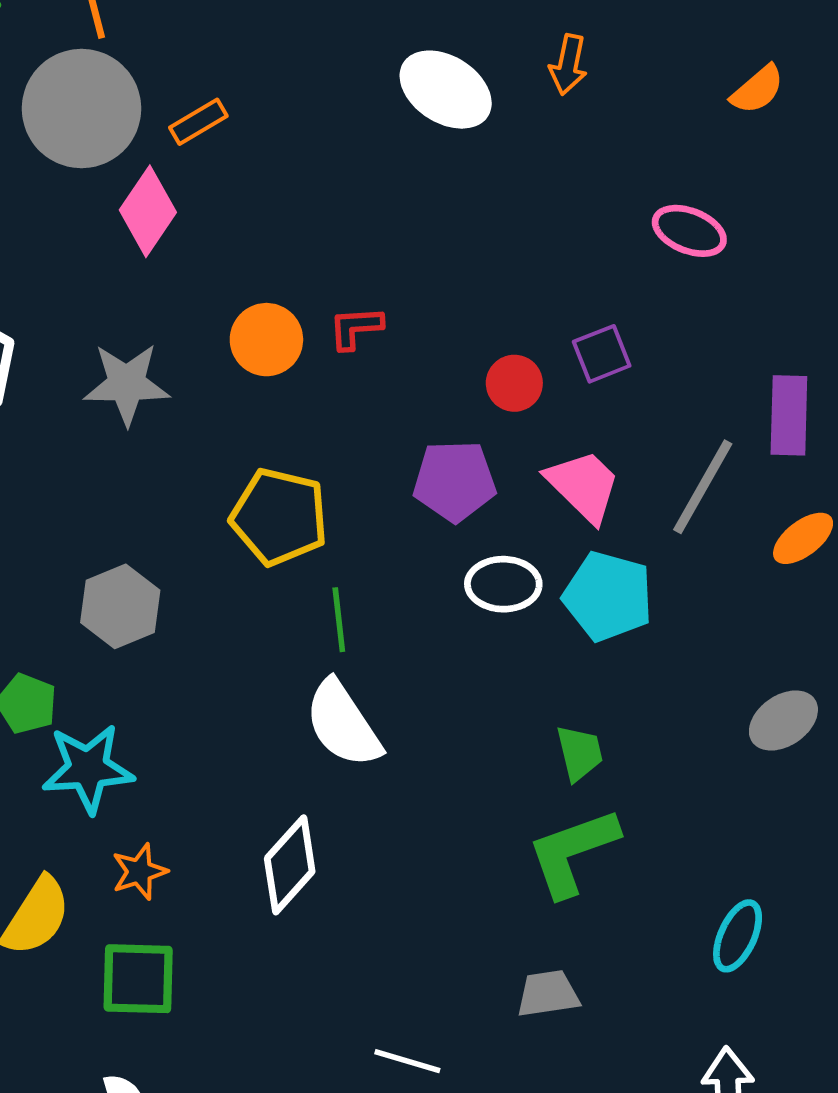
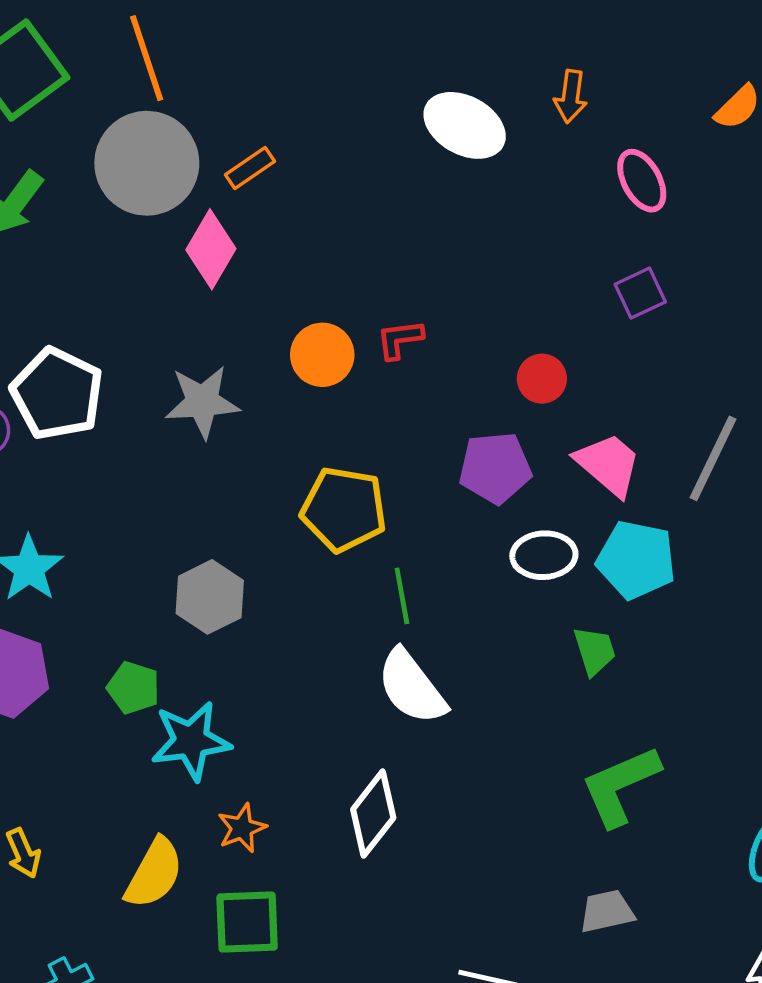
pink ellipse: (689, 231) -> (642, 181), moved, turned 44
purple square: (602, 354) -> (640, 293), moved
green trapezoid: (580, 753) -> (595, 651), moved

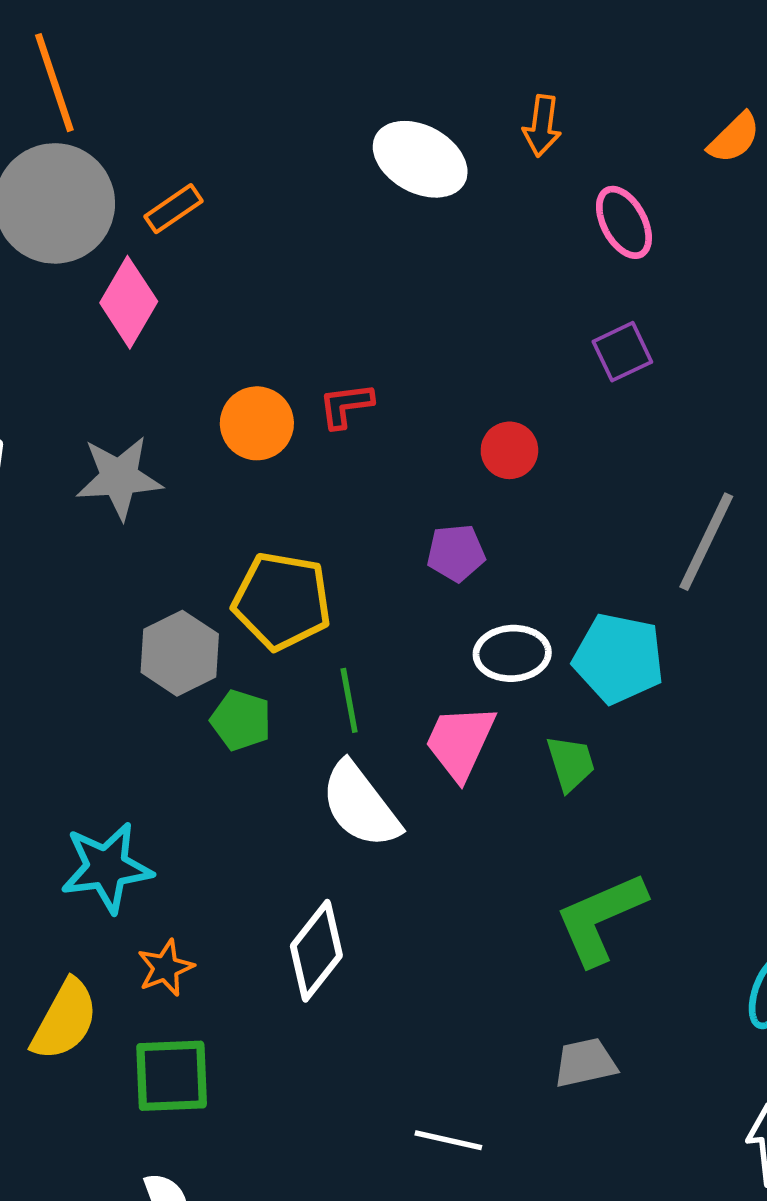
pink trapezoid: (608, 464) -> (460, 742), moved, turned -106
purple pentagon: (495, 468) -> (456, 553), size x0.7
gray hexagon: (210, 597) -> (180, 653), moved
green pentagon: (133, 688) -> (241, 720), moved

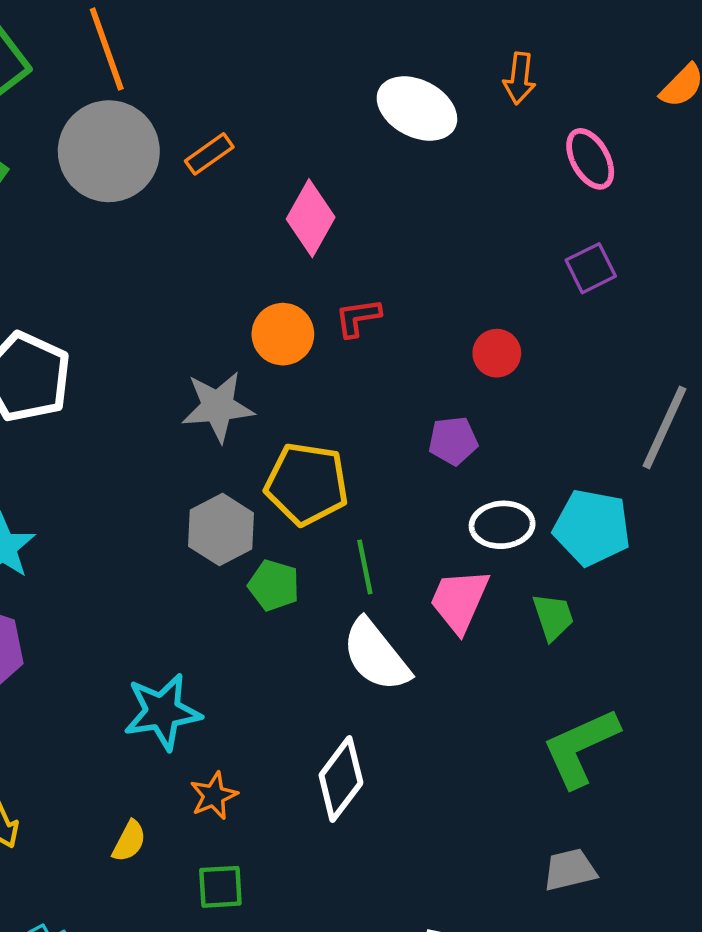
pink diamond: (129, 302) -> (311, 218), moved
gray star: (119, 478) -> (218, 407), moved
yellow semicircle: (65, 1020) -> (129, 841), size x0.6
green square: (172, 1076) -> (220, 887), size x0.7

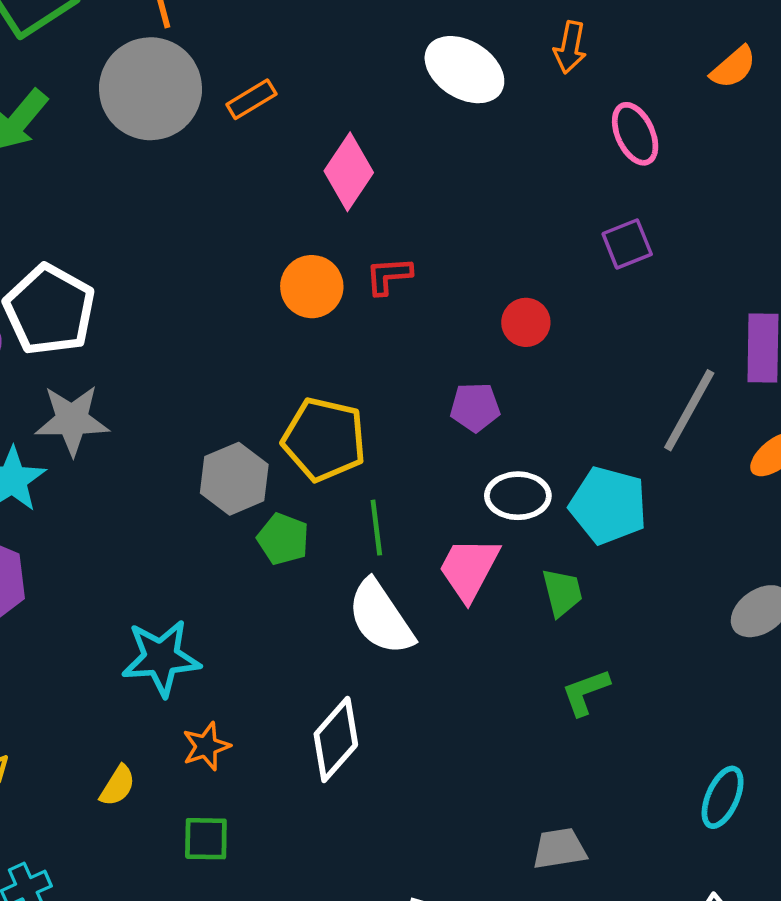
gray star: (218, 407) -> (72, 420), moved
green L-shape: (581, 747) -> (586, 692), moved, size x0.6

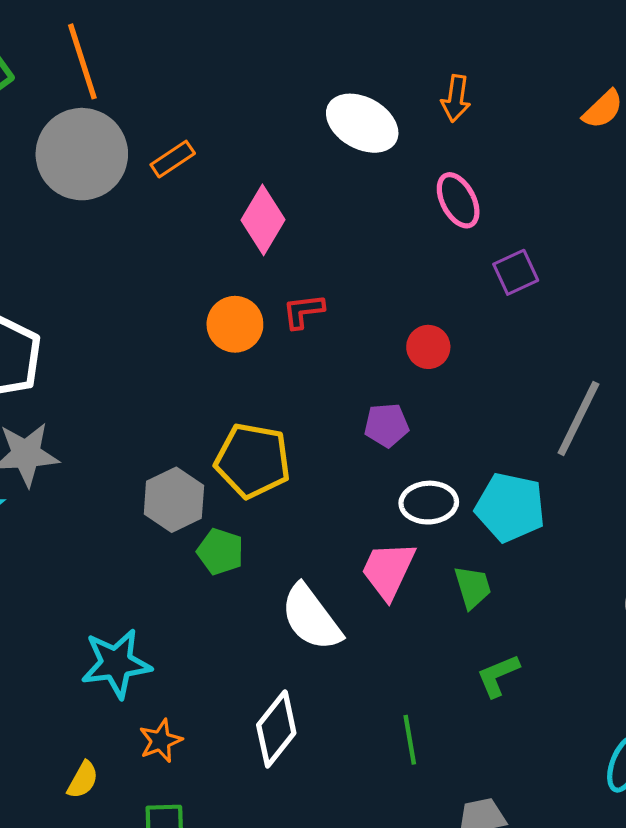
pink ellipse: (635, 134) -> (458, 200), moved
green line: (376, 528) -> (410, 740), moved

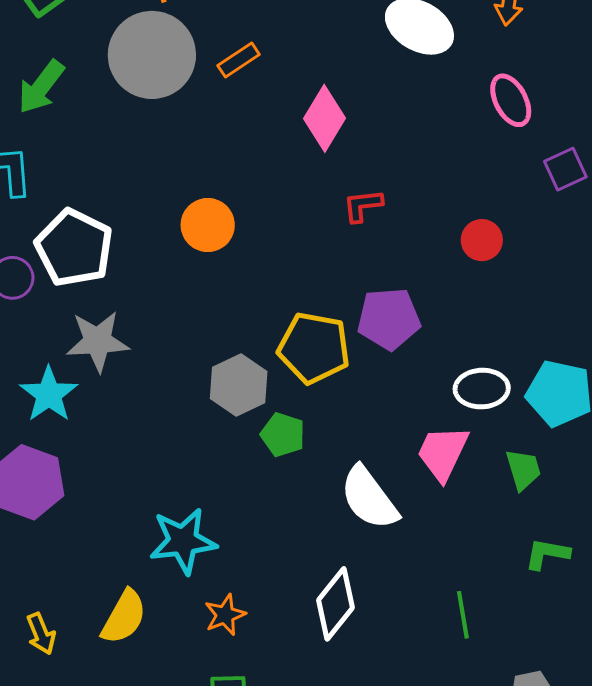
orange circle: (235, 324) -> (208, 225), moved
purple pentagon: (386, 425) -> (389, 319), moved, size x1.5
green L-shape: (498, 676) -> (547, 554), turned 33
yellow semicircle: (83, 780) -> (124, 617), moved, size x1.5

